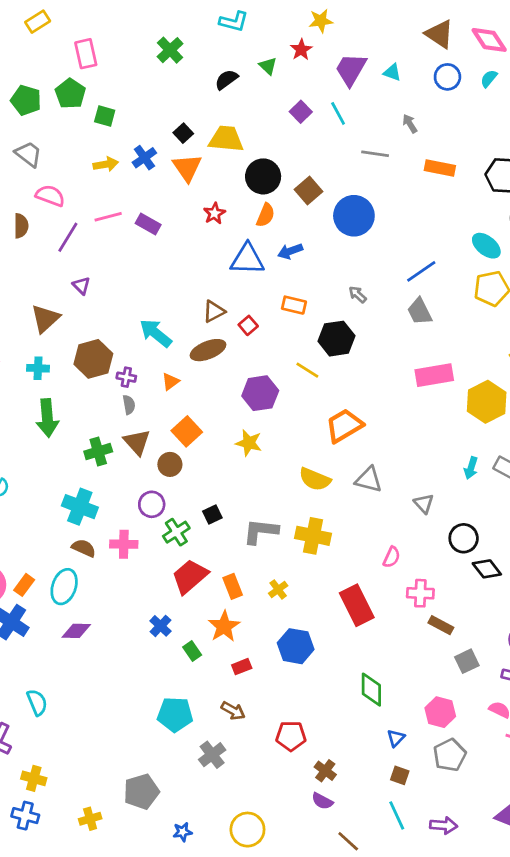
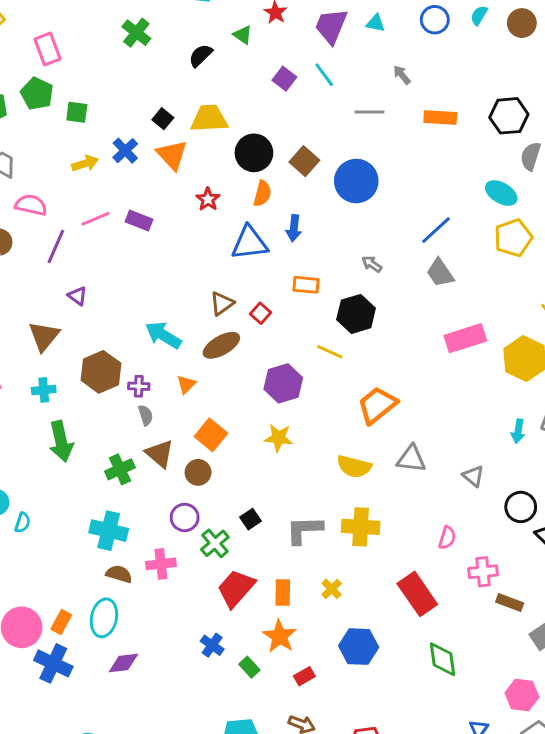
blue arrow: (290, 251) -> (294, 228), turned -55
orange rectangle: (233, 586) -> (283, 592), turned 30
green diamond: (371, 690) -> (442, 659), moved

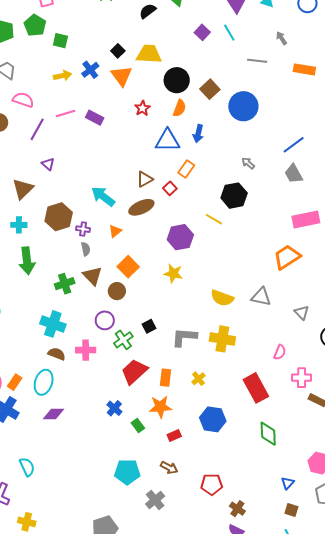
orange rectangle: (306, 285) -> (186, 169), moved, turned -66
orange trapezoid: (377, 405) -> (287, 257), moved
orange star: (280, 636) -> (160, 407), turned 30

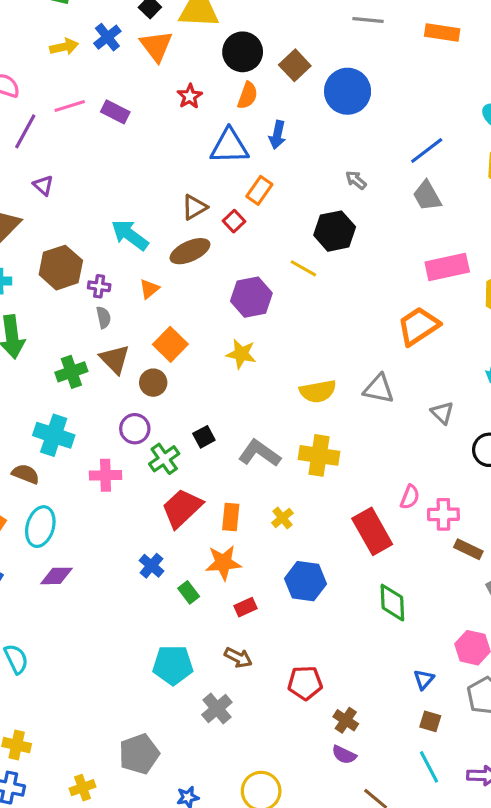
yellow semicircle: (222, 298) -> (318, 391), turned -30
gray L-shape: (184, 337) -> (259, 453), turned 32
pink semicircle: (280, 352) -> (410, 497), moved
brown semicircle: (57, 354) -> (26, 474), moved

